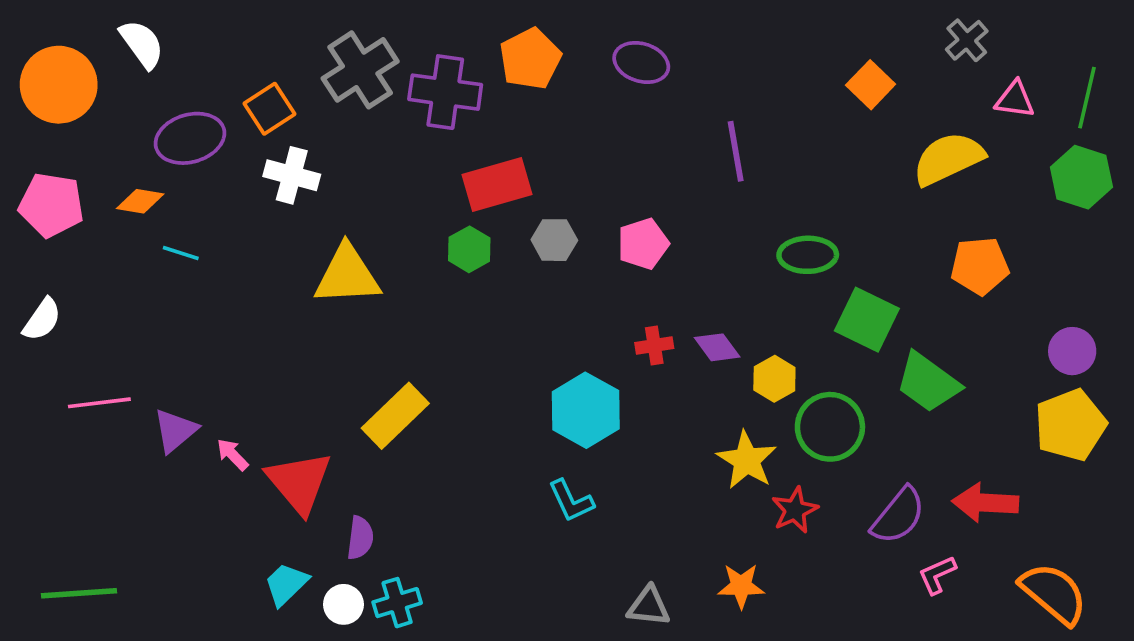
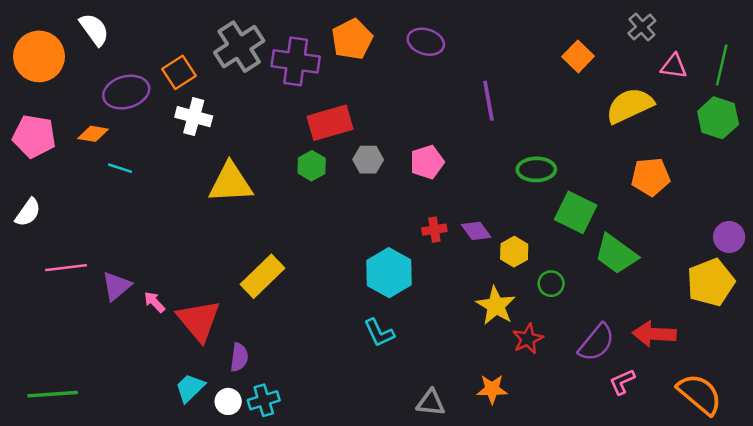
purple circle: (1072, 351) -> (729, 237), moved
green circle: (830, 427) -> (551, 284), size x0.6

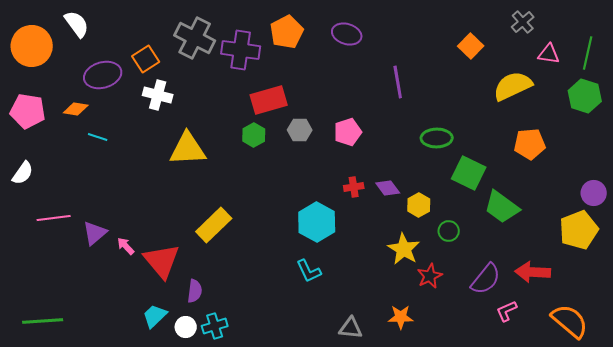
gray cross: (239, 47) -> (195, 38), turned -30

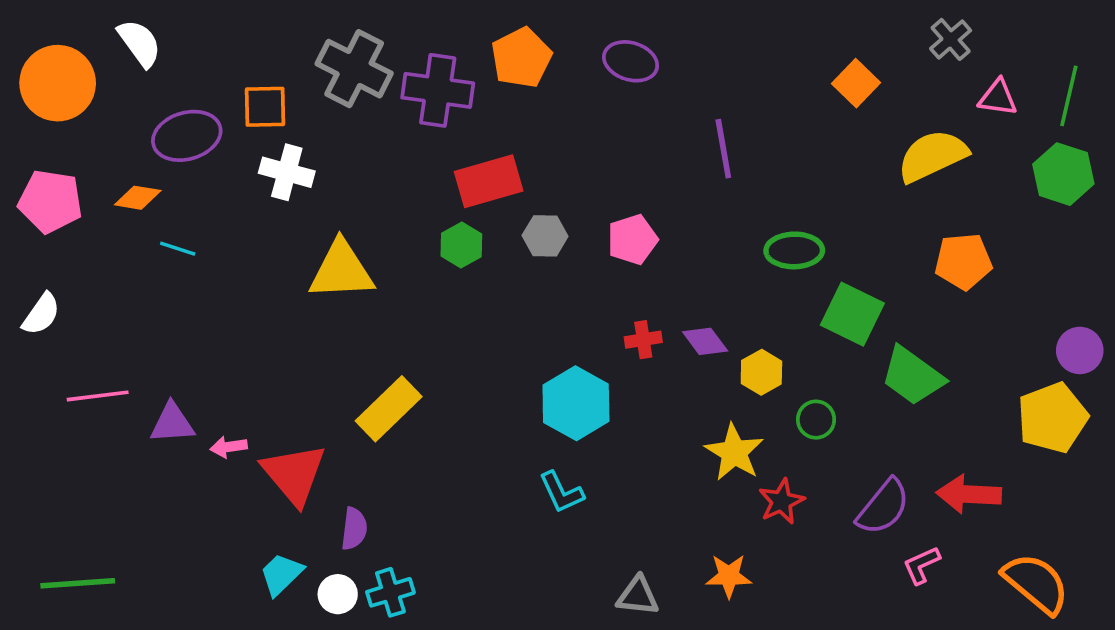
orange square: (146, 59) -> (265, 107), turned 32
purple triangle: (95, 233) -> (172, 423), turned 36
pink arrow: (126, 246) -> (229, 447), turned -54

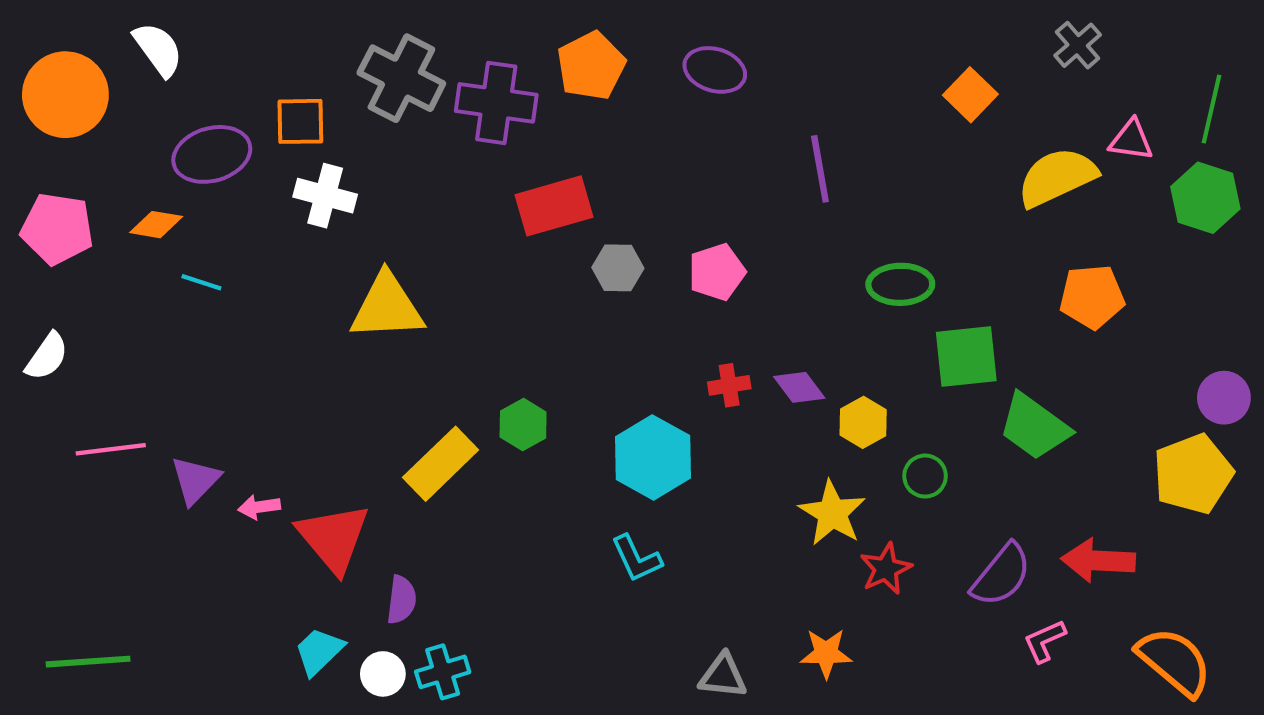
pink triangle: (998, 98) -> (1131, 140), moved
green hexagon: (461, 245) -> (523, 424), moved
green square: (852, 314) -> (966, 356), turned -32
purple triangle: (172, 423) -> (195, 480), turned -42

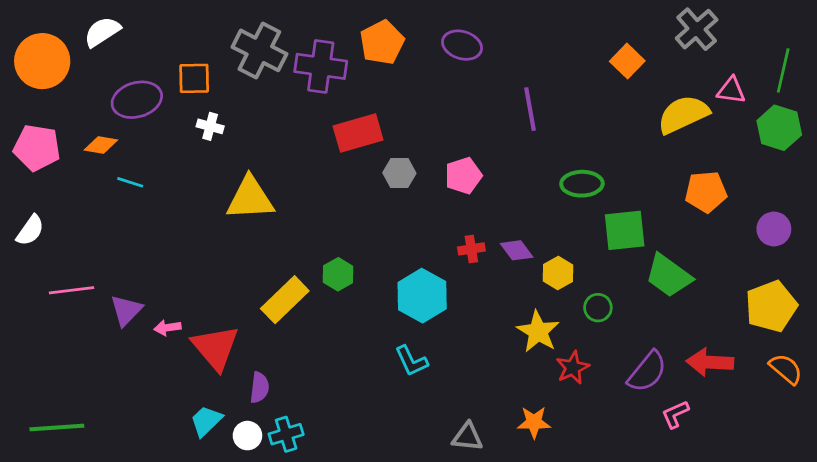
gray cross: (1078, 45) -> (697, 29), size x1.4
white semicircle: (158, 49) -> (102, 32), turned -87
white cross: (325, 196) -> (210, 126), size x0.7
purple circle: (1224, 398) -> (774, 229), moved
orange semicircle: (1174, 662) -> (786, 369), moved, size x0.7

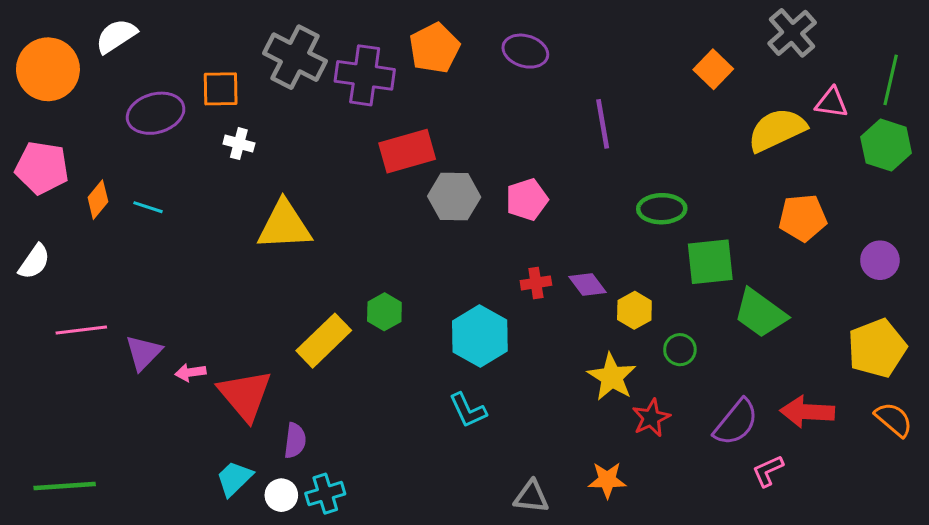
orange diamond: (101, 145) -> (98, 200), moved, turned -60
gray hexagon: (399, 173) -> (454, 197), size x1.4

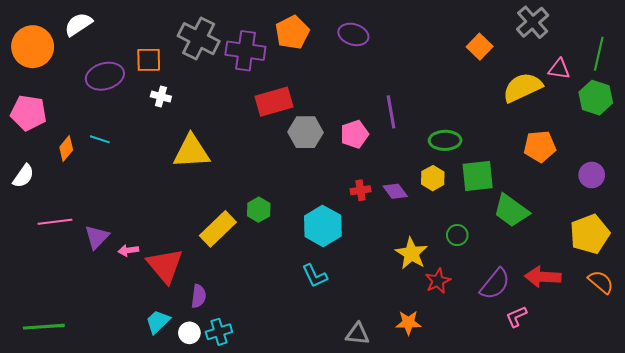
purple line: (603, 124) -> (391, 112), moved
orange diamond: (98, 200) -> (66, 148), moved
yellow hexagon: (634, 310) -> (433, 178), moved

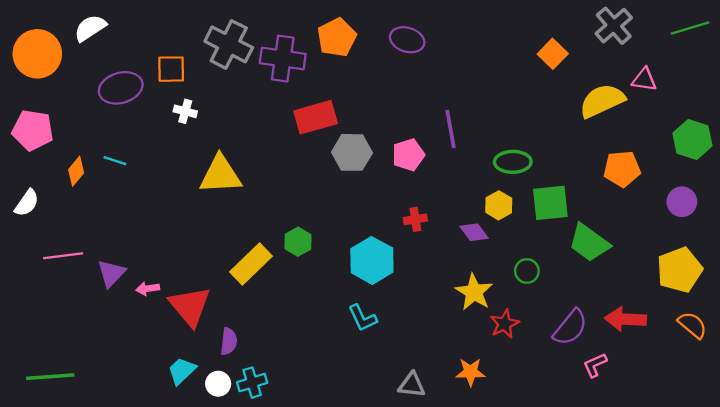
green line: (599, 54) -> (690, 28), moved, turned 60
green hexagon: (596, 98) -> (692, 140), moved
purple diamond: (395, 191) -> (474, 232), moved

